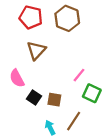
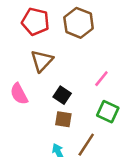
pink line: (79, 75) -> (101, 79), moved
black square: (34, 98) -> (62, 95), moved

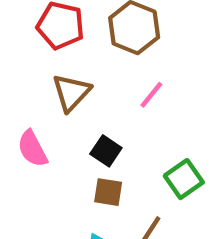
pink line: (101, 79) -> (151, 95), moved
green square: (108, 112) -> (184, 179), turned 30

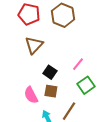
pink line: (151, 95) -> (78, 64), moved
pink semicircle: (32, 149) -> (31, 95), moved

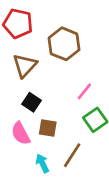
brown hexagon: (63, 15) -> (64, 44), moved
black square: (50, 72) -> (31, 102), moved

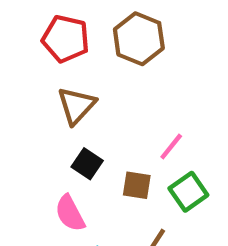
brown hexagon: (64, 44) -> (139, 39), moved
brown square: (48, 128) -> (137, 185), moved

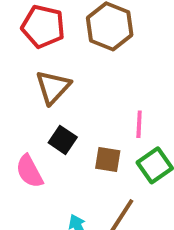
pink line: (171, 146) -> (139, 124), turned -36
pink semicircle: (70, 213) -> (29, 171), moved

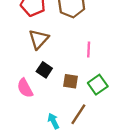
pink line: (139, 124) -> (89, 49), moved

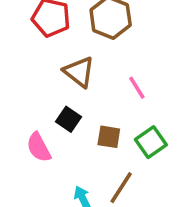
brown triangle: (39, 39) -> (79, 72), moved, turned -35
pink line: (89, 49) -> (137, 88), turned -35

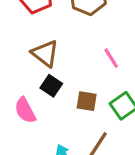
brown triangle: (79, 72) -> (45, 53), moved

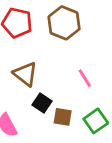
black square: (51, 86) -> (42, 103), moved

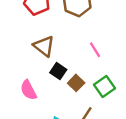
brown square: (63, 117) -> (76, 83), turned 35

